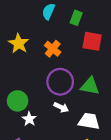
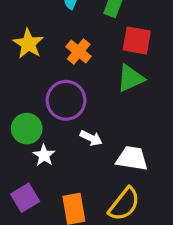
purple circle: (60, 82) -> (66, 100), moved
green triangle: (90, 86) -> (130, 78), moved, turned -36

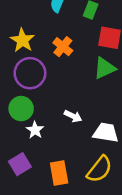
purple circle: (66, 100) -> (30, 73), moved

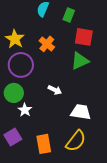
white arrow: (73, 116) -> (55, 90), moved

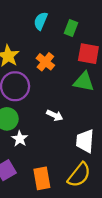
green triangle: (80, 61) -> (84, 82), turned 36
white trapezoid: (81, 112) -> (85, 141), turned -95

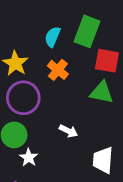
cyan semicircle: (41, 21) -> (53, 37), moved
green rectangle: (71, 28) -> (87, 31), size x1.6

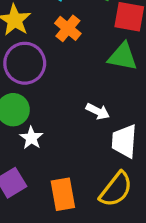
white arrow: (68, 131) -> (98, 111), moved

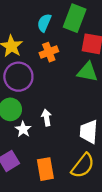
orange cross: (68, 28) -> (49, 52), turned 30
white arrow: (98, 111) -> (47, 118), moved, turned -126

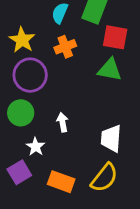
white star: (23, 129) -> (36, 147), moved
orange rectangle: (45, 169) -> (61, 182), turned -60

